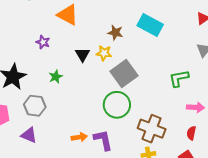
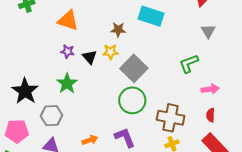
purple star: (43, 42) -> (67, 51), moved
green star: (56, 77) -> (67, 83), size x1.5
orange arrow: (79, 137) -> (90, 140), moved

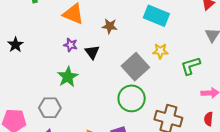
brown star: (118, 30) -> (110, 26), moved
yellow star: (111, 52) -> (160, 51), moved
black star: (25, 91) -> (15, 45), moved, size x0.6

